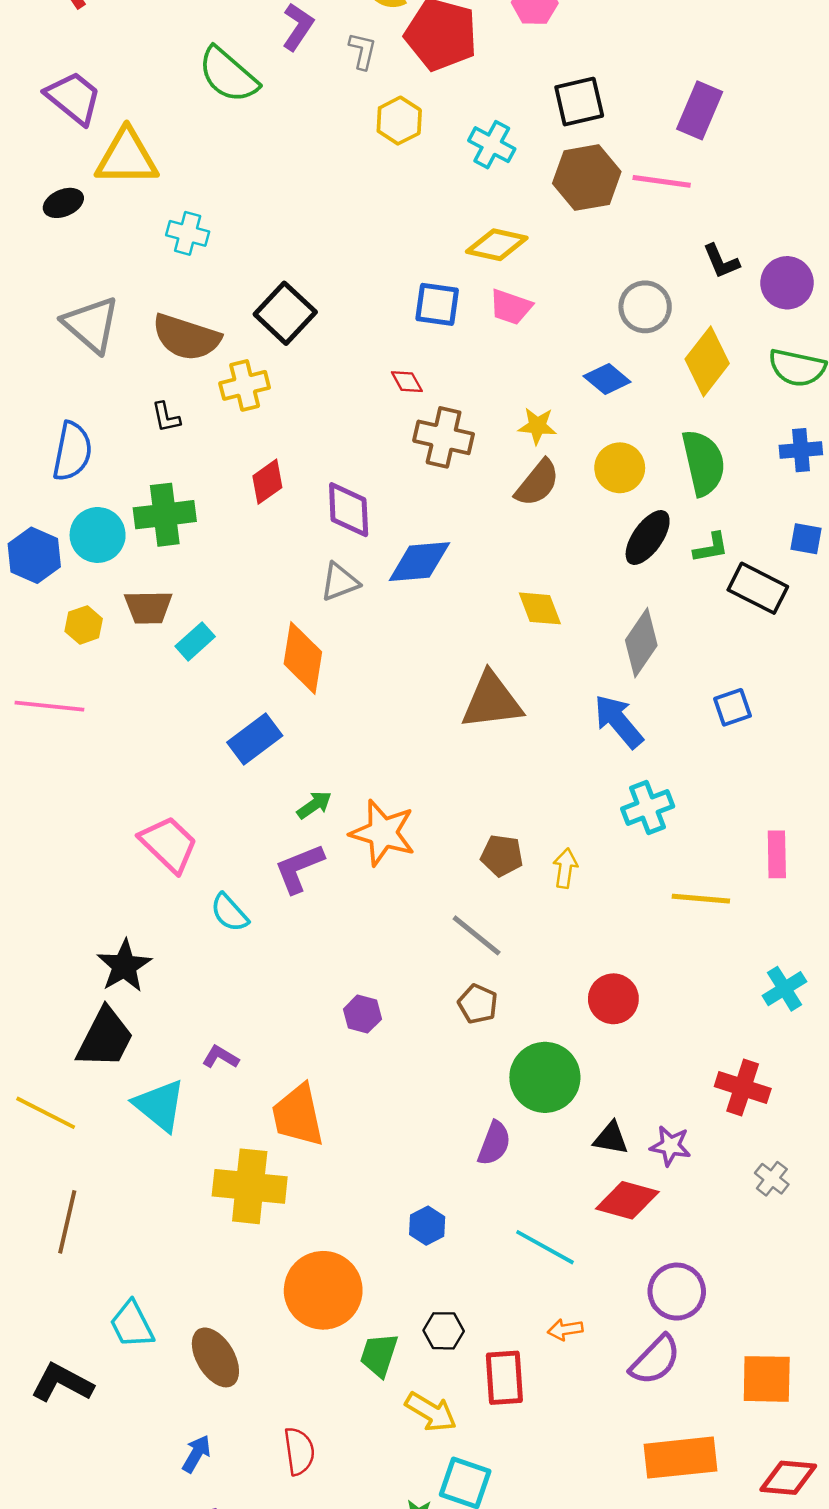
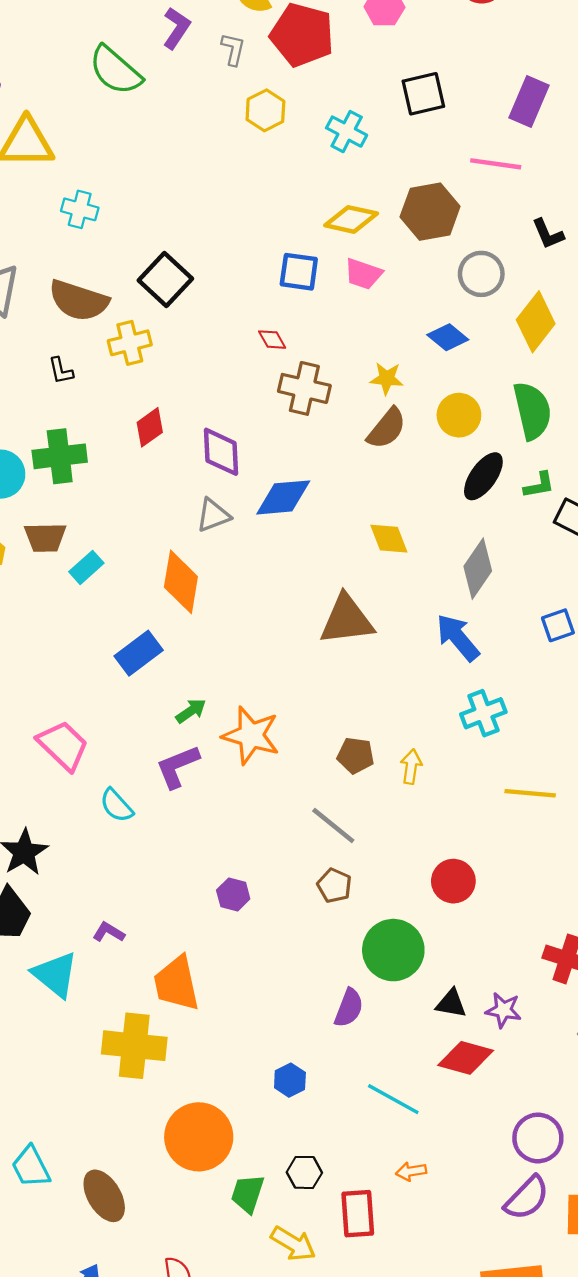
brown hexagon: (587, 178) -> (430, 212), moved
purple circle: (677, 1292) -> (538, 1138), moved
purple semicircle: (655, 1360) -> (527, 1198), moved

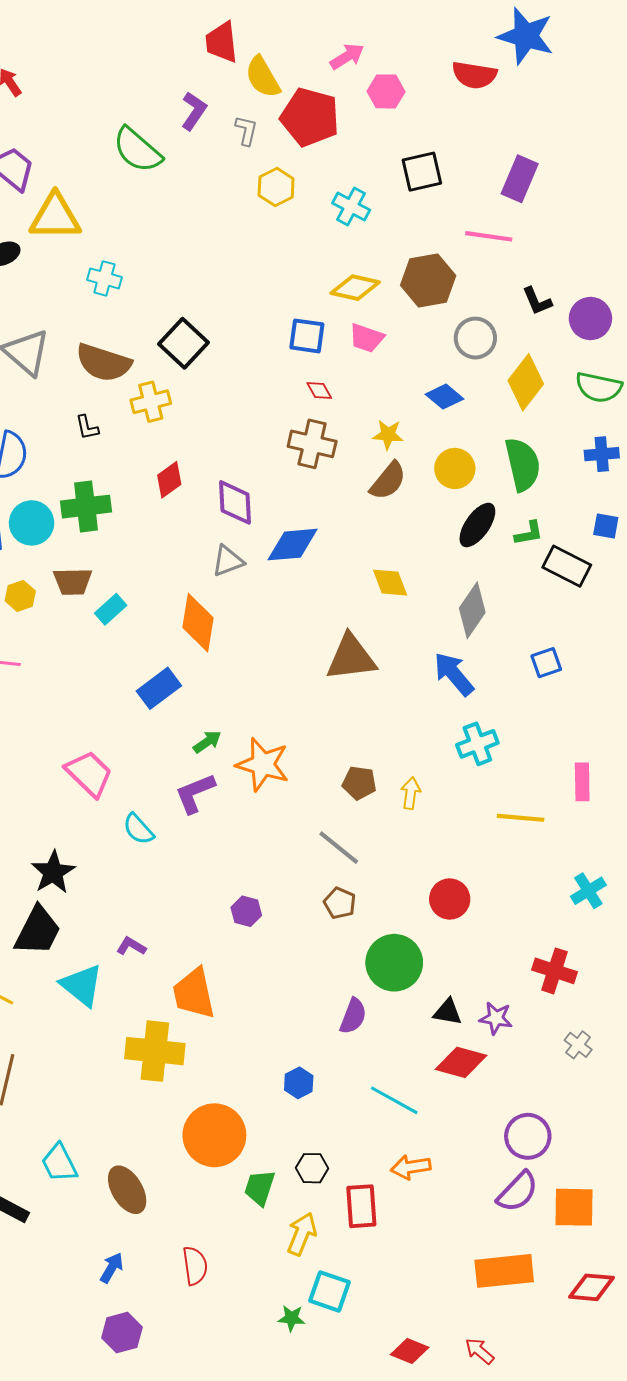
red diamond: (272, 340) -> (319, 390), moved
orange arrow: (411, 1171) -> (411, 1167), size x1.4
yellow arrow: (293, 1244) -> (302, 1234), turned -99

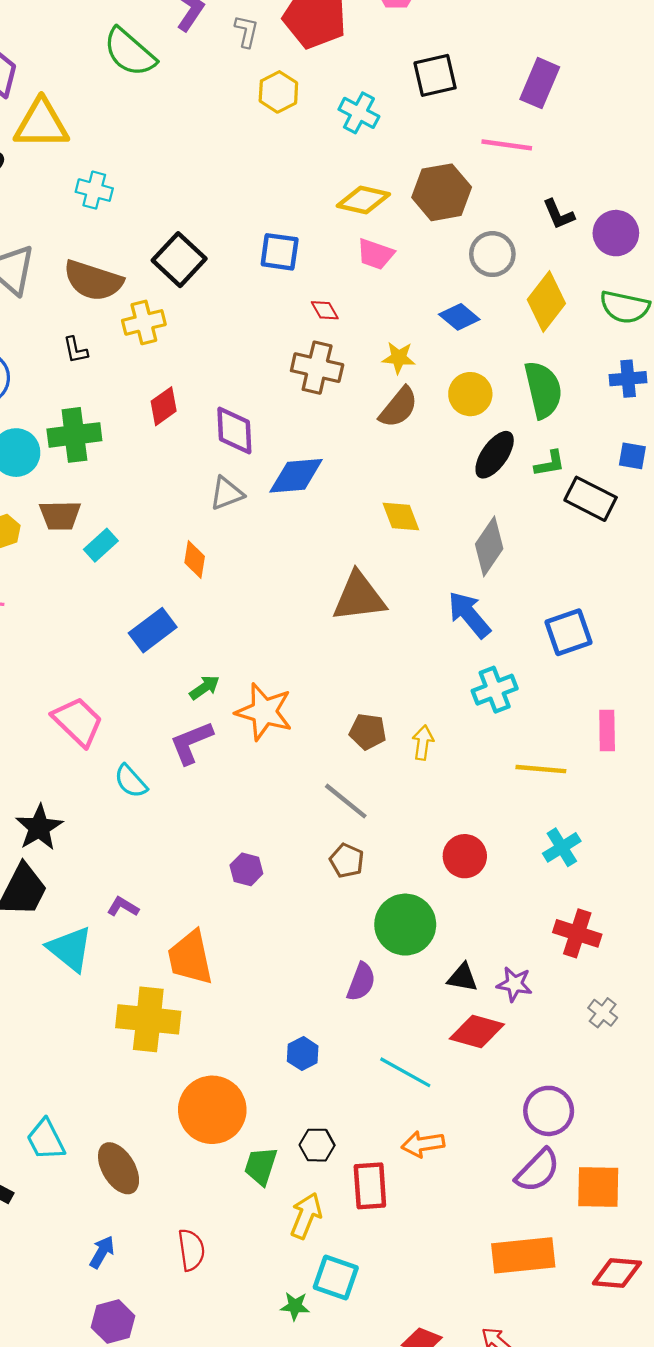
blue square: (307, 336) -> (280, 252), moved
orange diamond: (198, 623) -> (195, 560), size x0.6
blue square: (546, 663) -> (568, 632), moved, size x1.4
cyan cross: (588, 891) -> (562, 847), moved

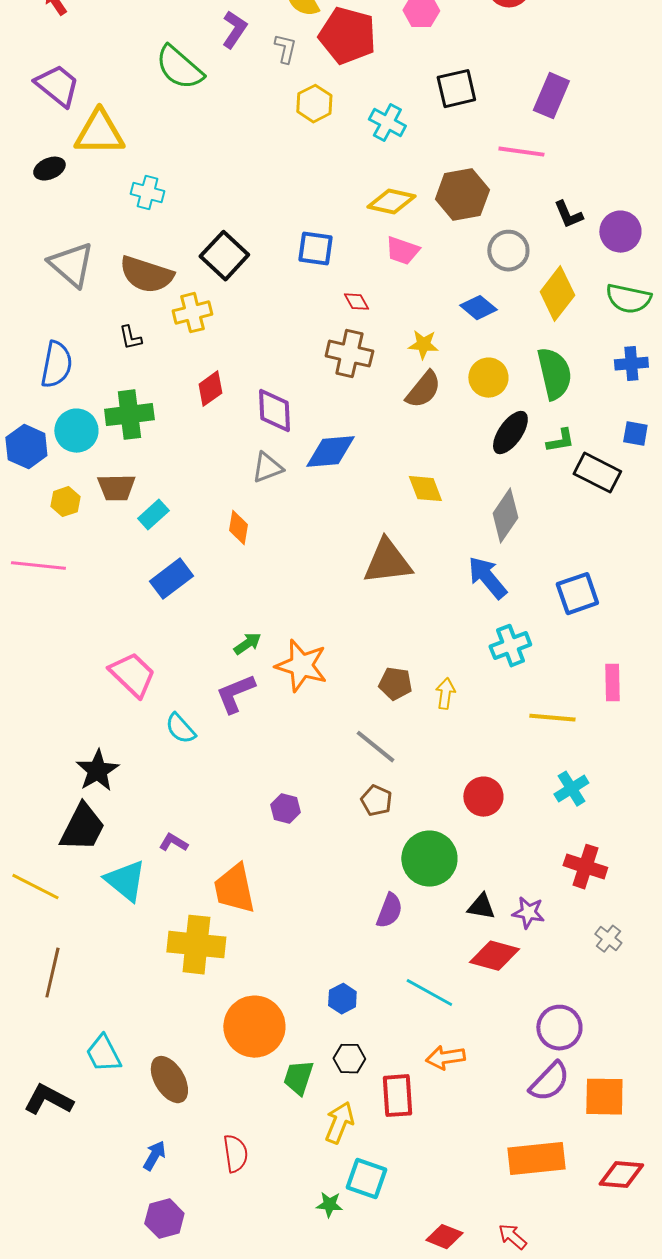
blue rectangle: (153, 630) -> (171, 579), moved
blue hexagon: (303, 1054) -> (342, 999), moved

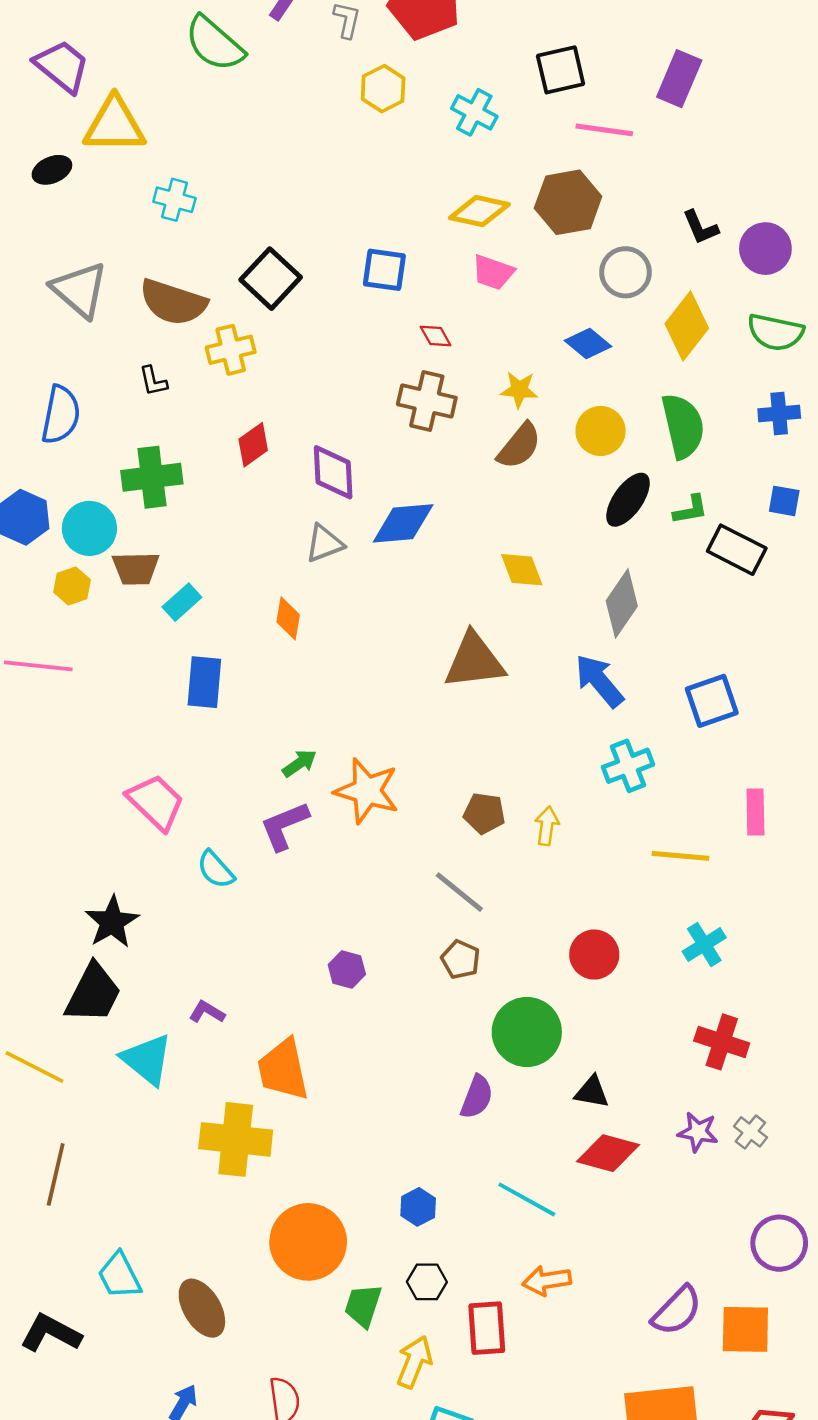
pink line: (521, 152) -> (604, 130), moved
cyan circle: (76, 431) -> (89, 528), moved
blue rectangle: (171, 579) -> (204, 682), turned -48
purple star: (528, 913) -> (698, 1132), moved
purple circle: (559, 1028) -> (779, 1243), moved

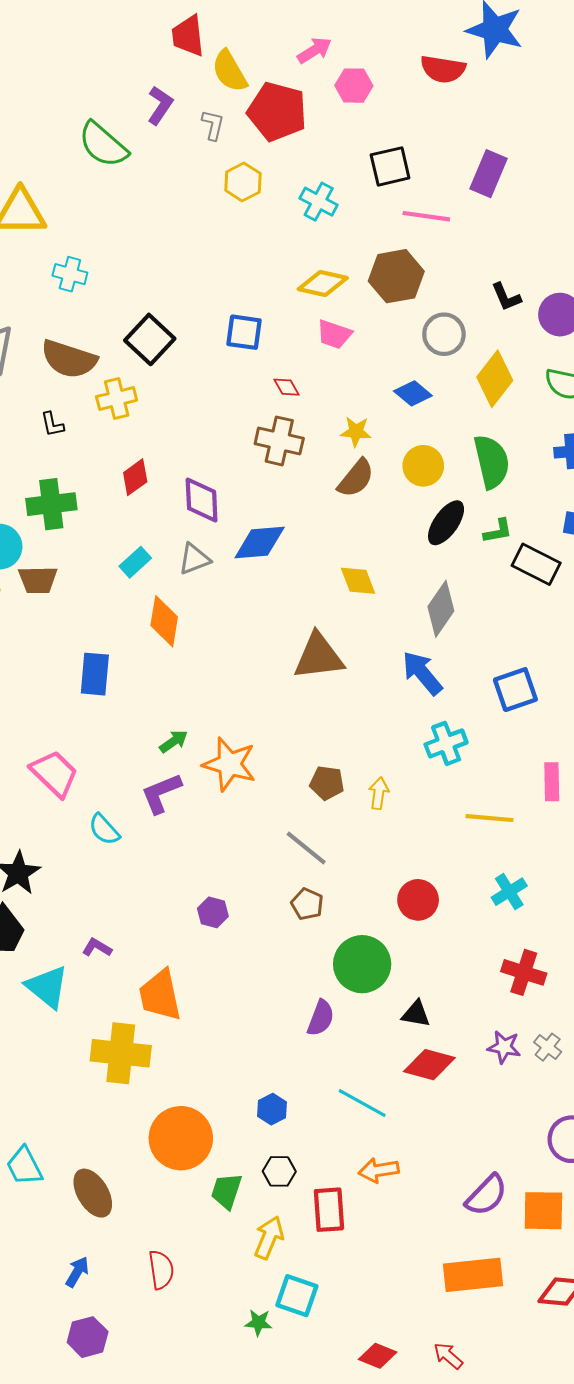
cyan rectangle: (182, 602) -> (135, 562), moved
orange diamond: (288, 618) -> (164, 621), size x1.4

